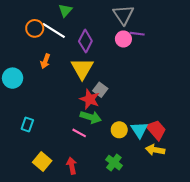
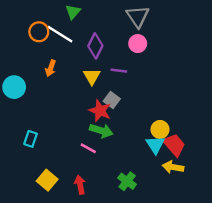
purple line: (137, 34) -> (119, 71), moved
yellow triangle: (82, 69) -> (92, 76), size x0.7
yellow circle: (119, 130) -> (160, 129), moved

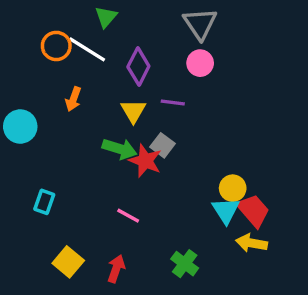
green arrow: (101, 131) -> (120, 149), moved
red arrow: (80, 185) -> (116, 269), turned 30

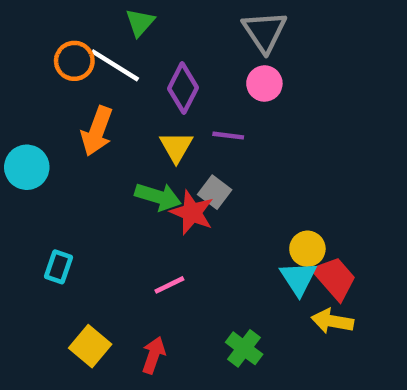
orange arrow: (73, 99) -> (97, 131), size x1.5
pink line: (128, 216) -> (169, 285), turned -55

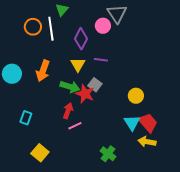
white line: (115, 65) -> (51, 29), turned 50
pink circle: (264, 84) -> (103, 26), moved
orange arrow: (97, 131) -> (43, 71), moved
yellow circle: (307, 249) -> (136, 96), moved
red arrow: (154, 355) -> (68, 111), moved

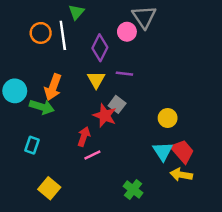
green arrow: (70, 87) -> (42, 107), moved

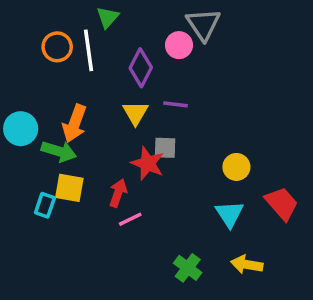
gray square: (117, 104) -> (165, 148), turned -35
red trapezoid: (182, 151) -> (282, 203), moved
yellow arrow: (181, 175) -> (247, 264), moved
yellow square: (49, 188) -> (69, 188), moved, turned -30

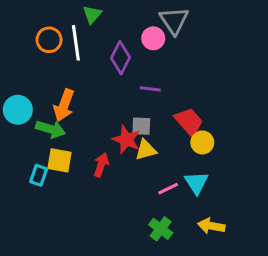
yellow triangle: (135, 113) -> (146, 150), moved, turned 45
red trapezoid: (282, 203) -> (189, 122), moved
pink line: (130, 219) -> (168, 189), moved

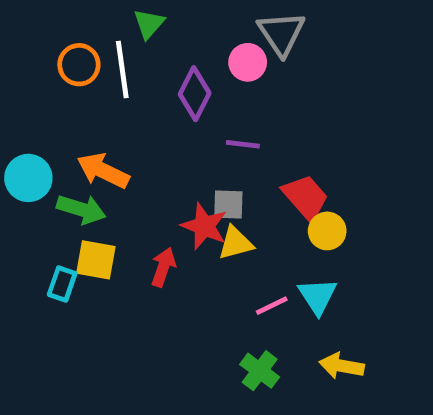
orange arrow: (64, 105) -> (103, 171), turned 96

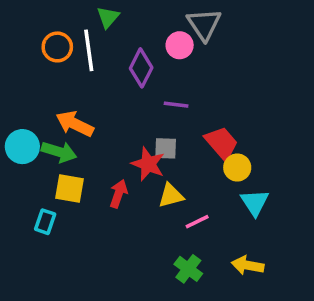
cyan circle: (28, 178) -> (22, 147), moved
yellow triangle: (236, 243) -> (171, 195), moved
cyan rectangle: (62, 284) -> (45, 222), moved
cyan triangle: (318, 296) -> (255, 202), moved

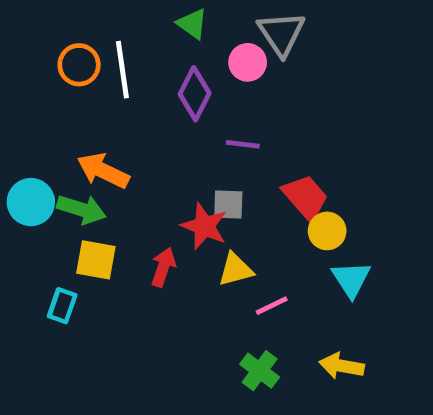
green triangle: (108, 17) -> (192, 24), moved, turned -35

